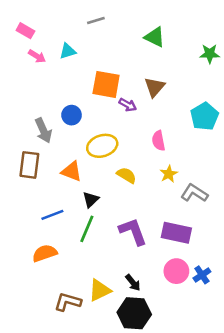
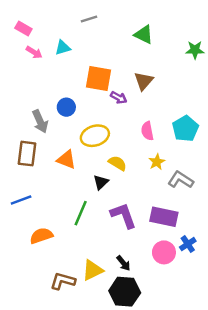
cyan pentagon: (205, 116) -> (185, 129), moved
black triangle: (91, 199) -> (101, 182), moved
blue line: (52, 215) -> (21, 200), moved
blue cross: (202, 275) -> (188, 244), moved

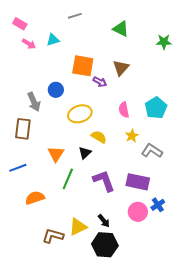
orange triangle: (66, 160) -> (56, 154), moved, turned 42

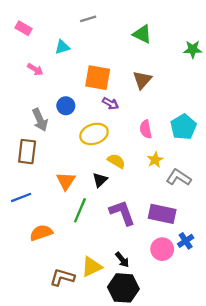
pink arrow: (29, 44) -> (35, 69), moved
purple arrow: (100, 82) -> (110, 103), moved

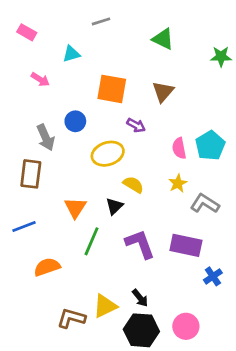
purple arrow: (110, 103) -> (136, 125), moved
pink semicircle: (146, 129) -> (179, 148), moved
pink circle: (162, 249) -> (186, 326), moved

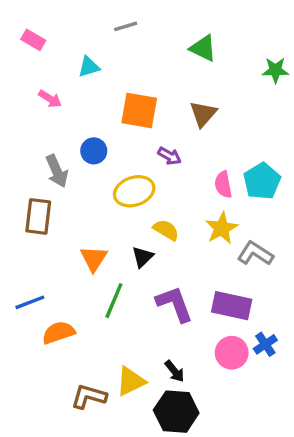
yellow star: (178, 183) -> (222, 228), size x1.4
blue line: (24, 226) -> (30, 302), moved
pink circle: (186, 326) -> (232, 353), moved

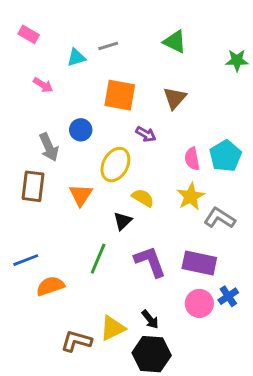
gray line: (126, 26) -> (108, 46), moved
yellow ellipse: (134, 191) -> (115, 165), turned -44
orange triangle: (94, 259) -> (81, 195), moved

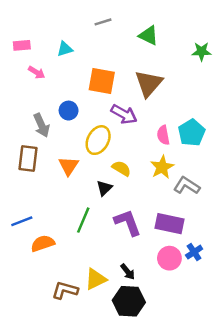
pink rectangle: (29, 34) -> (22, 45), moved, turned -35
gray line: (108, 46) -> (103, 22), moved
brown triangle: (175, 98) -> (149, 83), size x1.4
purple arrow: (146, 134) -> (124, 114), size x1.5

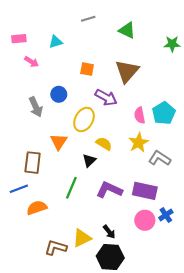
orange square: (102, 81) -> (87, 69), size x0.6
brown rectangle: (28, 159) -> (33, 163), moved
purple L-shape: (128, 223) -> (109, 190), turned -45

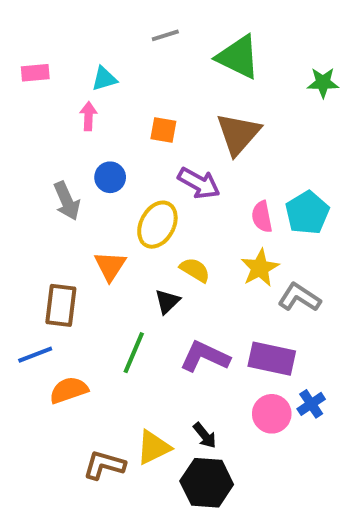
green triangle: (127, 30) -> (238, 57), size x1.4
pink arrow: (31, 62) -> (88, 116), moved, turned -120

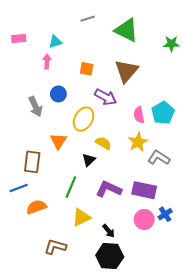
yellow triangle: (153, 447) -> (81, 217), moved

